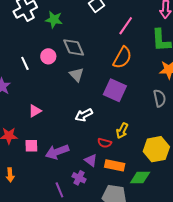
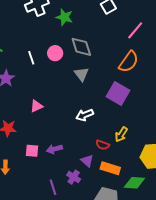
pink square: (31, 146) -> (32, 151), moved
purple arrow: (57, 152) -> (54, 149), size x0.7

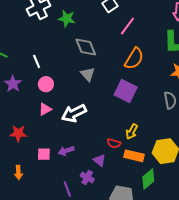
pink line: (135, 30) -> (127, 26), moved
pink circle: (55, 53) -> (46, 84), moved
white arrow: (85, 115) -> (74, 113), moved, size x1.4
orange rectangle: (110, 168) -> (134, 156), moved
green diamond: (134, 183) -> (148, 179), turned -40

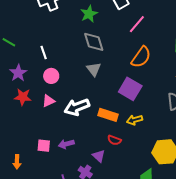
green star: (67, 19) -> (89, 14), moved, turned 30
yellow arrow: (132, 132) -> (135, 120), moved, turned 42
red star: (18, 133) -> (23, 97), moved
orange rectangle: (134, 156) -> (108, 115), moved

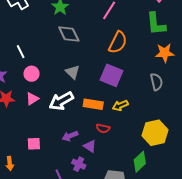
gray triangle: (94, 69) -> (73, 72), moved
purple arrow: (66, 144) -> (70, 136), moved

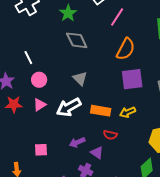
purple square: (111, 75) -> (132, 79), moved, turned -30

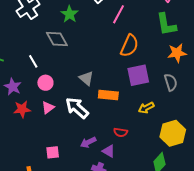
gray diamond: (77, 40) -> (57, 39), moved
white arrow: (69, 107) -> (77, 108), turned 75
orange rectangle: (101, 111) -> (108, 95), moved
yellow arrow: (128, 112) -> (146, 108), moved

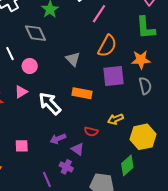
orange star: (177, 53) -> (141, 60), moved
gray triangle: (86, 78) -> (73, 59), moved
pink circle: (45, 83) -> (30, 66), moved
pink triangle: (48, 108) -> (21, 92), moved
yellow arrow: (146, 108) -> (115, 119), moved

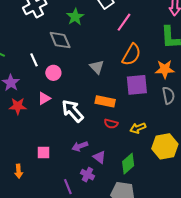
red semicircle: (91, 132) -> (111, 124), moved
green diamond: (127, 165) -> (128, 164), moved

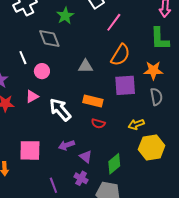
gray triangle: (97, 67) -> (85, 66), turned -49
yellow arrow: (138, 128) -> (136, 124), moved
pink square: (44, 152) -> (30, 150), size x1.6
purple cross: (87, 175) -> (81, 178), moved

